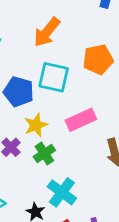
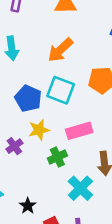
green cross: (44, 154) -> (57, 157), moved
cyan cross: (62, 192) -> (80, 188), moved

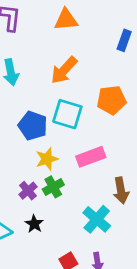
purple cross: (14, 146) -> (28, 191), moved
green cross: (57, 157) -> (53, 187), moved
black star: (28, 206) -> (34, 224), moved

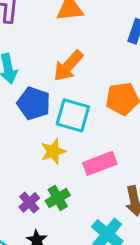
blue pentagon: (33, 126) -> (34, 103), moved
yellow star: (47, 159) -> (53, 151), moved

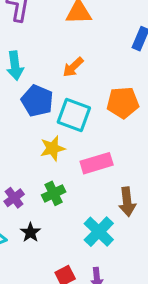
orange arrow: (68, 66) -> (73, 67), size x0.7
purple cross: (29, 202) -> (14, 198), moved

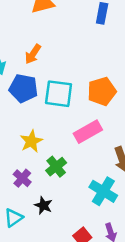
orange arrow: (73, 67) -> (33, 54), moved
orange pentagon: (123, 103) -> (102, 91), moved
yellow star: (53, 148) -> (31, 141), moved

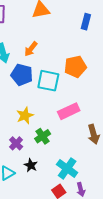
orange pentagon: (102, 91) -> (75, 67), moved
cyan cross: (103, 191) -> (67, 168), moved

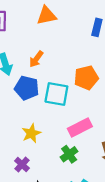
green cross: (43, 136) -> (69, 154), moved

